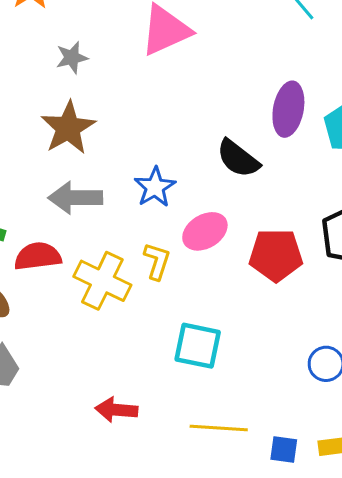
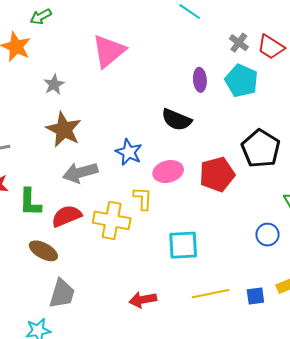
purple ellipse: (288, 109) -> (200, 80), size x0.7
pink ellipse: (205, 231) -> (168, 172), turned 32

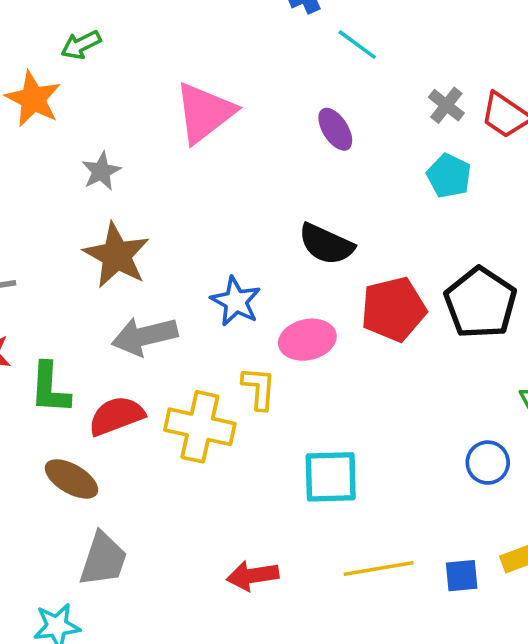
purple ellipse: (200, 80) -> (335, 129), moved, turned -30
cyan pentagon: (241, 81) -> (449, 176), size x0.7
red pentagon: (217, 174) -> (393, 309), moved

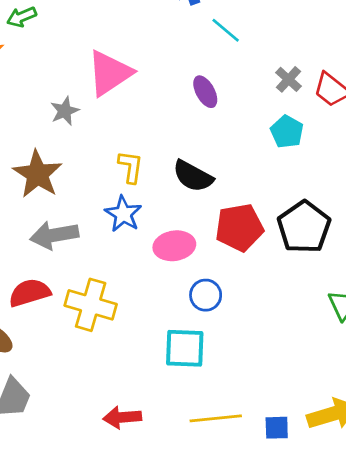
gray star: (101, 171) -> (65, 111), moved
yellow L-shape: (259, 388) -> (131, 167), moved
blue circle: (488, 463) -> (206, 295), moved

